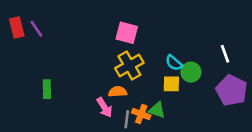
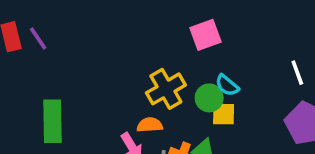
pink square: (127, 33) -> (206, 35), moved, turned -35
green circle: (191, 72) -> (209, 98), moved
green rectangle: (47, 89) -> (52, 121), size x1.6

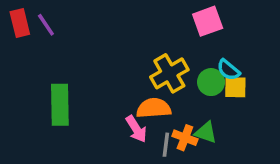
yellow square: (224, 114) -> (235, 87), moved
orange semicircle: (150, 125) -> (154, 108), size x1.4

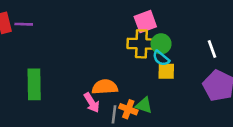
purple line: (46, 25) -> (24, 24), turned -54
yellow cross: (169, 73) -> (141, 44), moved, turned 32
green circle: (211, 82) -> (161, 44), moved

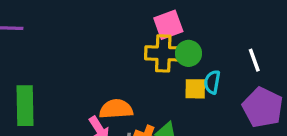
cyan semicircle: (161, 58) -> (212, 82), moved, turned 60

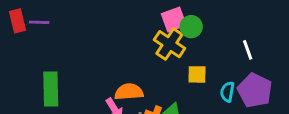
yellow cross: (163, 53) -> (169, 44), turned 32
green circle: (189, 53) -> (191, 27), moved
cyan semicircle: (212, 82) -> (227, 92), moved

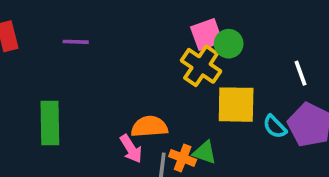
purple line: (39, 22) -> (76, 42), moved
yellow square: (197, 74) -> (236, 105), size x1.6
cyan semicircle: (227, 92) -> (275, 127), turned -54

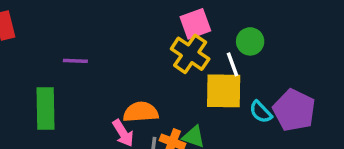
purple line: (76, 42) -> (75, 61), moved
green circle: (229, 44) -> (250, 41), moved
white line: (301, 73) -> (232, 64), moved

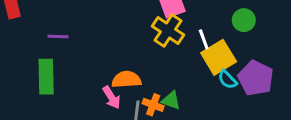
green circle: (250, 41) -> (244, 20), moved
purple line: (75, 61) -> (58, 36), moved
yellow square: (224, 91) -> (219, 57), moved, turned -32

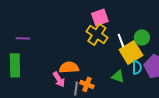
green circle: (244, 20) -> (142, 37), moved
cyan semicircle: (227, 80) -> (137, 67), turned -136
green triangle: (171, 100) -> (118, 76), moved

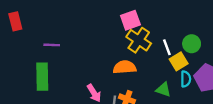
pink square: (100, 17) -> (130, 20), moved
yellow square: (131, 52) -> (179, 61), size x0.7
orange semicircle: (69, 67) -> (125, 67), moved

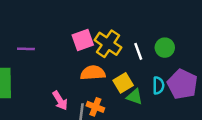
pink square: (130, 20) -> (83, 40), moved
purple line: (52, 45) -> (26, 49), moved
yellow square: (179, 61) -> (123, 83), moved

